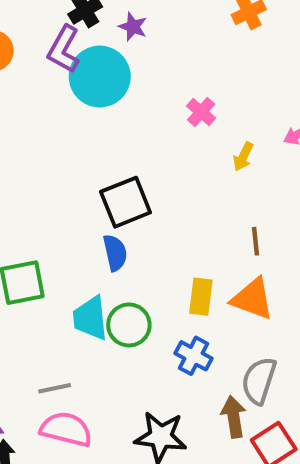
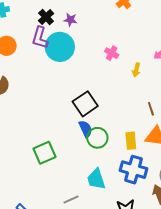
cyan trapezoid: (90, 318) -> (96, 179), moved
green circle: (129, 325) -> (97, 138), moved
blue cross: (194, 356) -> (134, 170), size x1.5

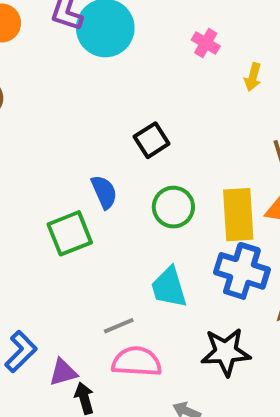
black square: (85, 104) -> (152, 140), size x0.7
blue semicircle: (86, 129) -> (104, 192), moved
yellow rectangle: (131, 141) -> (238, 215), size x1.5

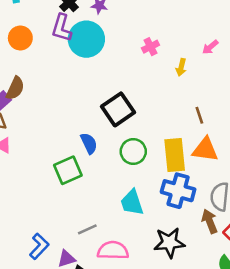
pink cross: (206, 43) -> (151, 47), turned 35
black square: (152, 140) -> (118, 109), size x1.5
gray line: (119, 326) -> (87, 229), moved

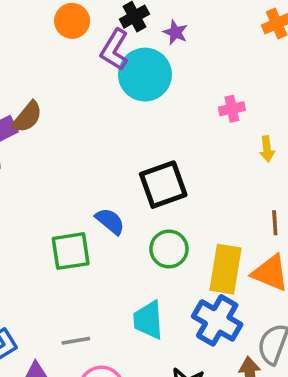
orange circle: (20, 38) -> (72, 21), moved
yellow arrow: (181, 67) -> (267, 149), turned -35
blue semicircle: (89, 143) -> (110, 221), turned -40

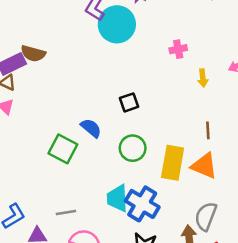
brown semicircle: (27, 117) -> (33, 53), turned 65
black square: (163, 185) -> (129, 102), size x0.6
green square: (71, 251) -> (63, 149), turned 36
blue cross: (217, 320) -> (142, 204), moved

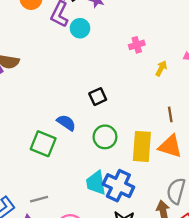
cyan circle: (117, 24) -> (80, 28), size x0.6
yellow arrow: (203, 78) -> (161, 68), turned -140
gray line: (66, 213) -> (39, 199), moved

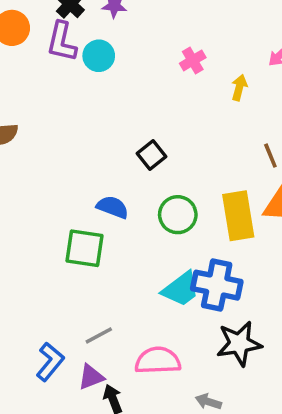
cyan trapezoid: (96, 183) -> (181, 289), turned -105

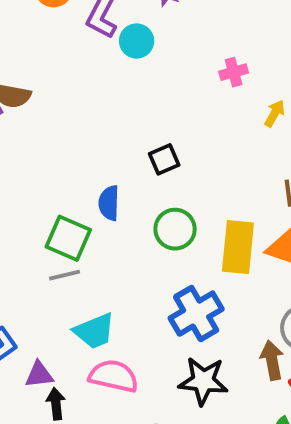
blue semicircle: (113, 207) -> (109, 203), turned -124
blue cross: (217, 285) -> (196, 314), turned 33
cyan trapezoid: (181, 289) -> (94, 331), moved
gray line: (99, 335) -> (65, 275), moved

